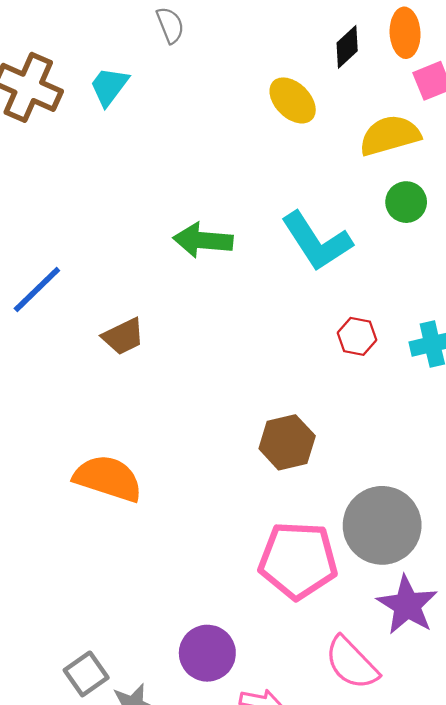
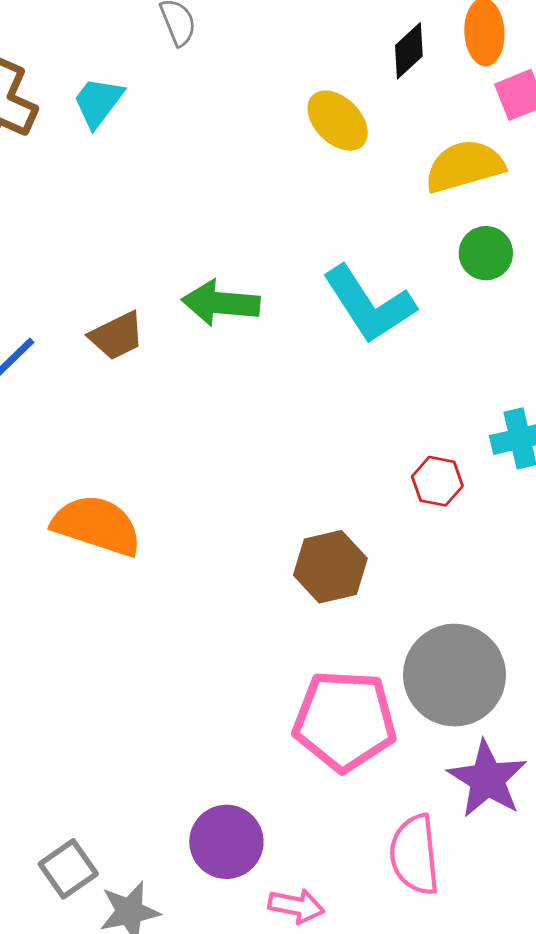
brown trapezoid: (123, 336) -> (117, 336), moved
red hexagon: (357, 336) -> (437, 481), moved
orange semicircle: (108, 478) -> (97, 525), moved
pink semicircle: (352, 663) -> (415, 855), turned 38

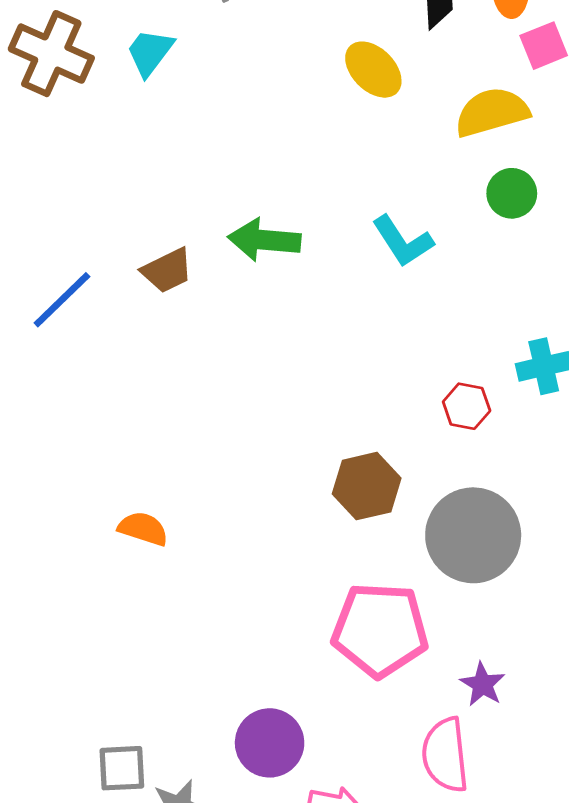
cyan L-shape: (369, 304) -> (403, 241), size x0.7
orange semicircle: (97, 525) -> (143, 529), moved, size x0.6
gray circle: (454, 675) -> (473, 535), moved
purple star: (487, 779) -> (482, 684), moved, size x0.6
gray square: (68, 869) -> (122, 768), turned 32

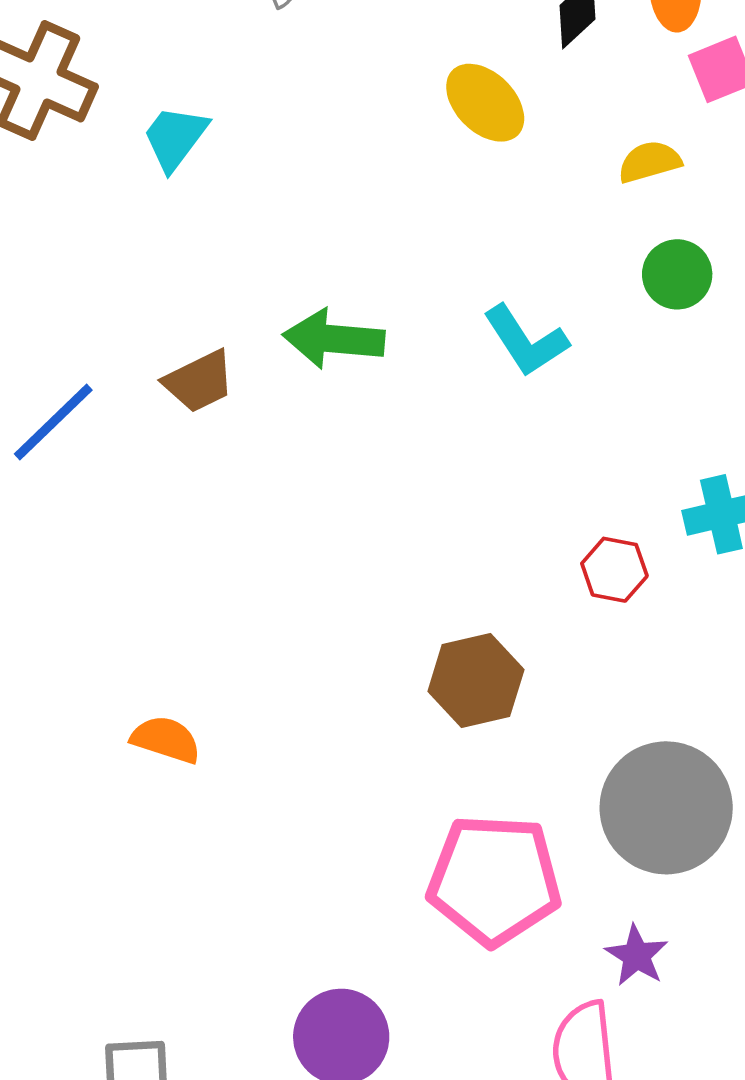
cyan trapezoid: (150, 52) -> (175, 138), moved
yellow semicircle: (492, 112) -> (649, 162), size x0.6
gray circle: (473, 535) -> (666, 808), moved

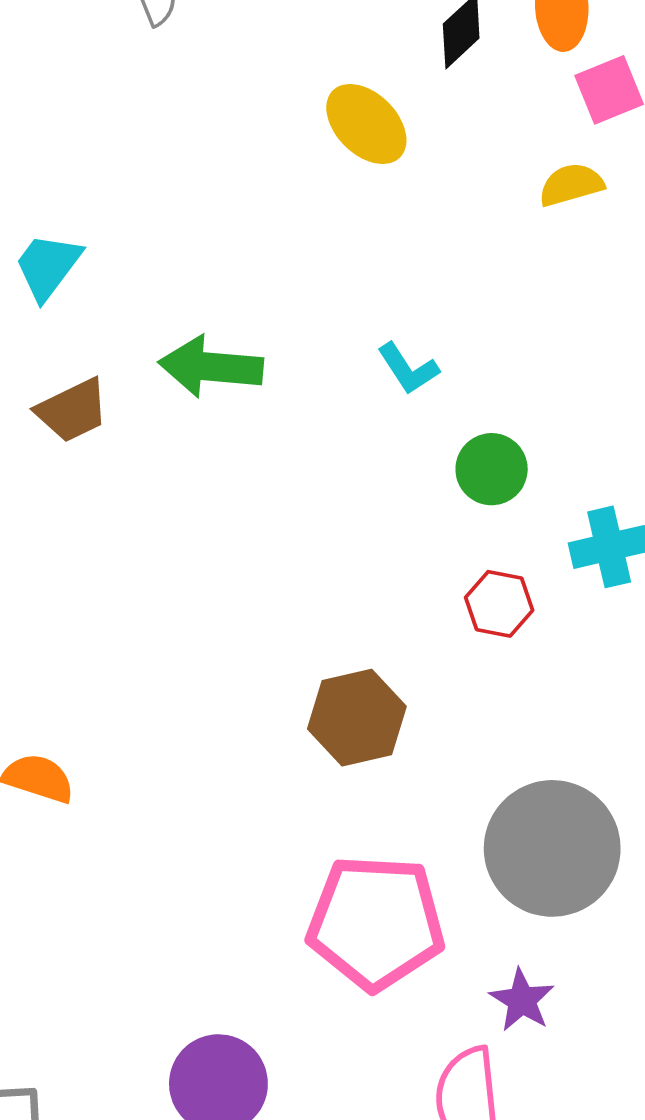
cyan trapezoid: (175, 138) -> (48, 266), moved
yellow semicircle: (649, 162) -> (571, 185), moved
green circle: (677, 274) -> (492, 469), moved
cyan L-shape: (526, 341) -> (408, 369), size x0.7

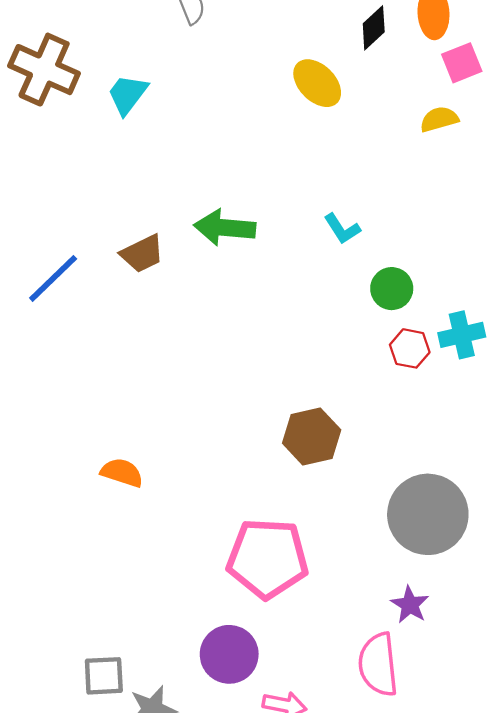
cyan trapezoid: (48, 266) -> (128, 94), moved
red hexagon: (499, 604) -> (410, 348), moved
pink pentagon: (376, 922) -> (268, 558), moved

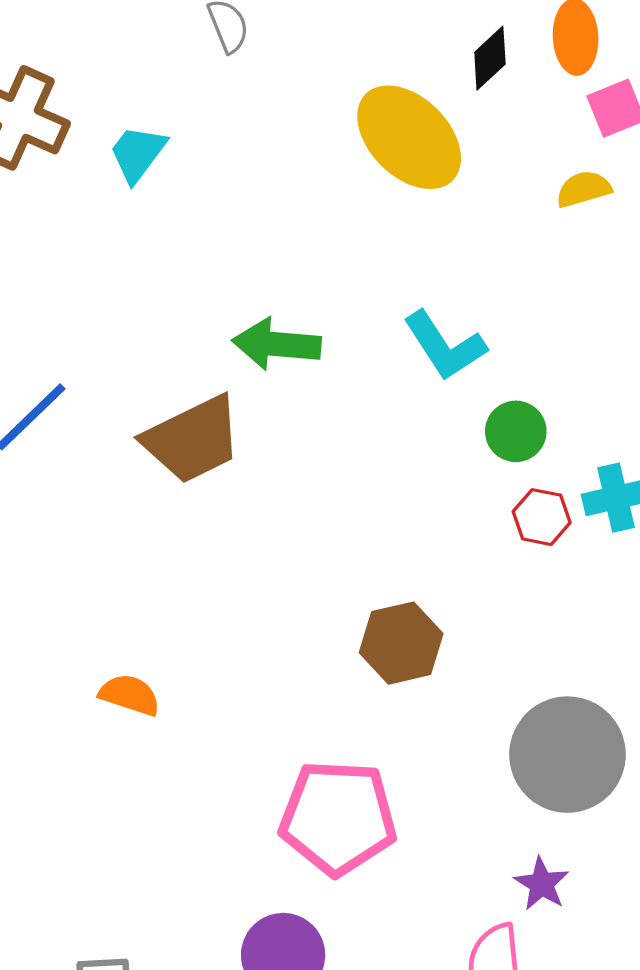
yellow ellipse: (317, 83) -> (409, 137), size x1.5
cyan L-shape: (342, 229) -> (445, 346), size x1.6
brown trapezoid: (142, 254) -> (193, 439), moved, size x1.6

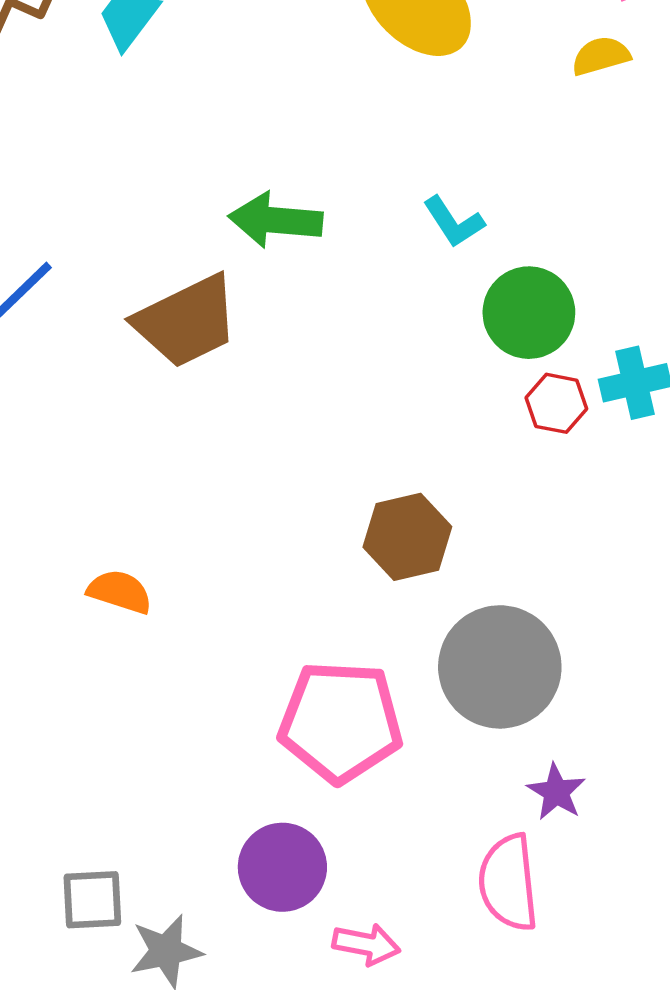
cyan L-shape: (445, 346) -> (454, 222), size x0.7
green circle: (516, 431) -> (529, 313), size x1.4
gray circle: (567, 755) -> (500, 667), moved

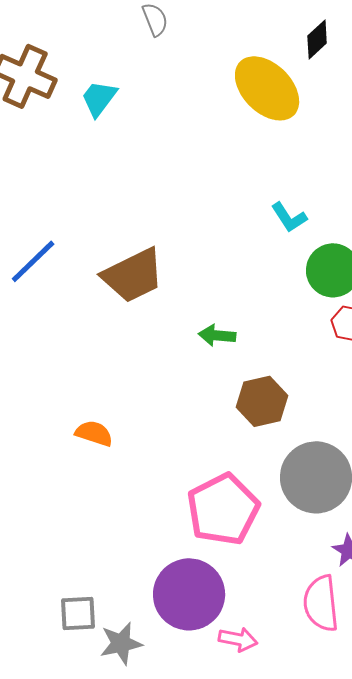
green arrow: (276, 220) -> (217, 335), moved, size x0.7
pink pentagon: (341, 722) -> (223, 509), turned -30
purple circle: (282, 867) -> (189, 594), size x1.4

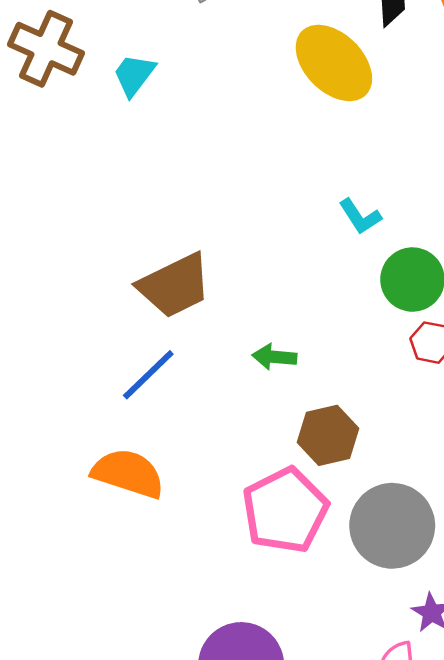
blue line: (33, 261) -> (148, 375), moved
orange semicircle: (94, 433) -> (128, 473), size x1.6
pink pentagon: (223, 509) -> (285, 510), moved

